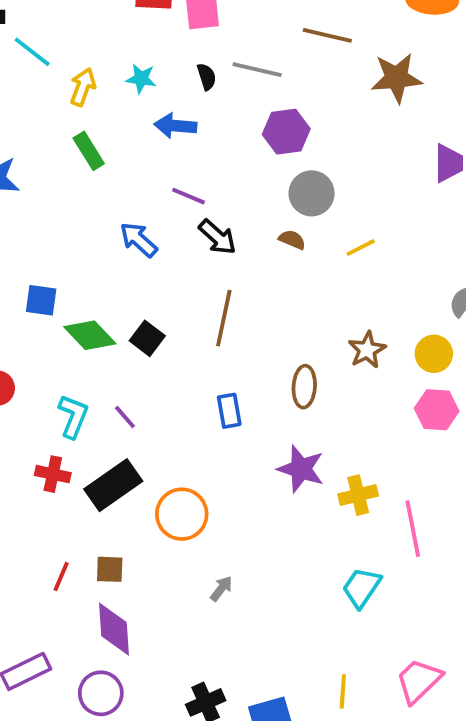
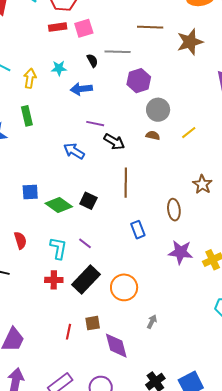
green rectangle: (89, 151) -> (27, 116), moved, turned 30
purple diamond: (114, 629) -> (116, 346), moved

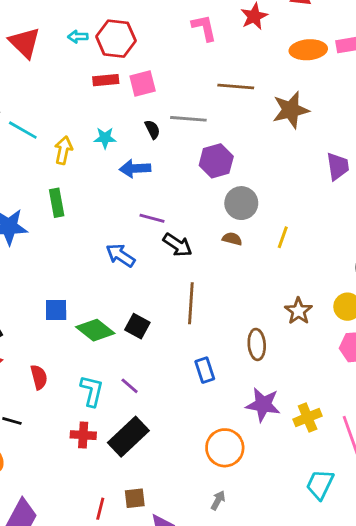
yellow line: (189, 133) -> (283, 237), turned -35
orange circle: (124, 287) -> (225, 448), moved

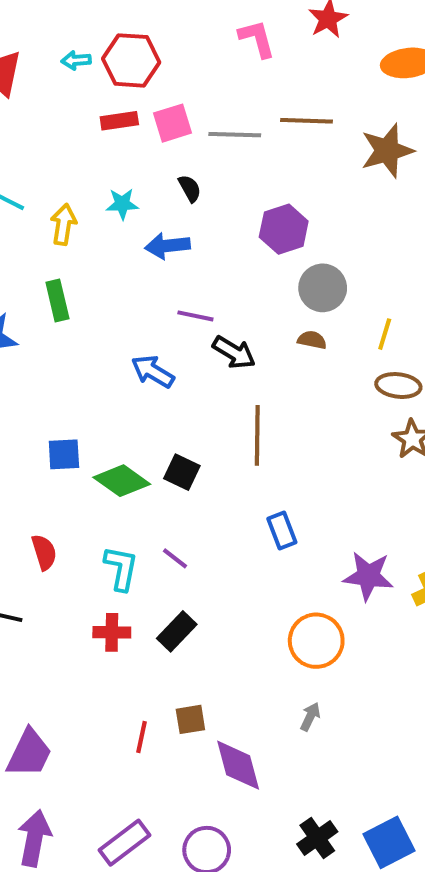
gray line: (188, 119) -> (235, 135), moved
brown ellipse: (257, 344) -> (398, 386), moved, turned -76
black rectangle: (128, 437) -> (177, 631), size x0.7

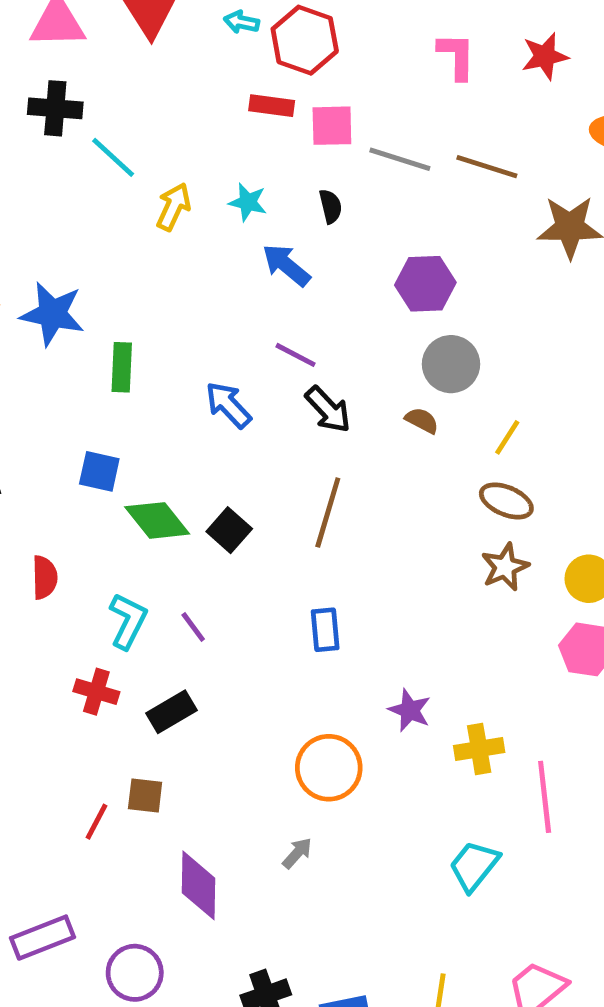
blue arrow: (167, 246) -> (286, 265), turned 30
green rectangle: (57, 300) -> (122, 367), moved
purple star: (368, 576) -> (410, 710), size x0.7
brown square: (190, 719) -> (145, 795), moved

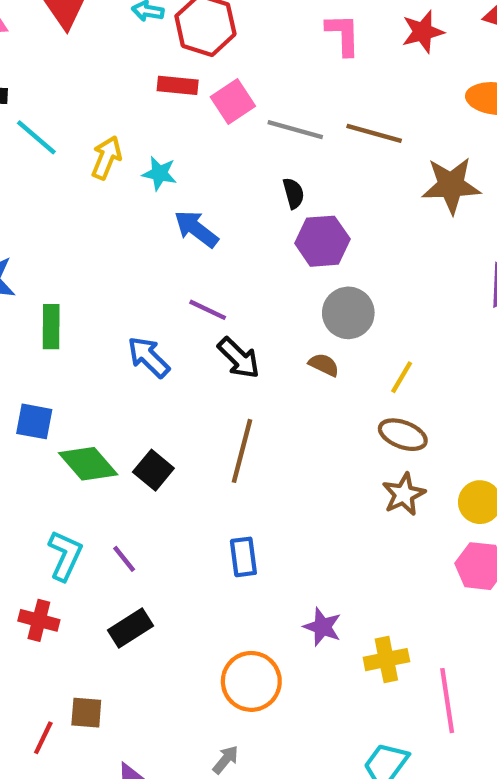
pink square: (332, 126) -> (233, 102), turned -30
black semicircle: (331, 206) -> (294, 193), moved
yellow arrow: (173, 207) -> (106, 158), moved
black rectangle: (171, 712) -> (130, 628), moved

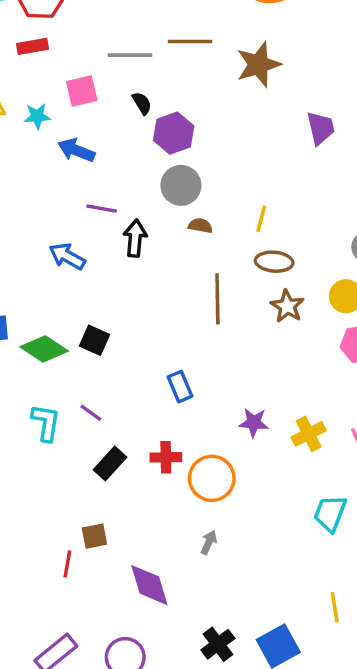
pink square: (233, 102) -> (82, 91), moved, turned 36
gray circle: (348, 313) -> (181, 185), moved
black arrow: (239, 358) -> (135, 238), turned -114
brown line: (242, 451) -> (217, 299), moved
red cross: (39, 620) -> (166, 457), moved

